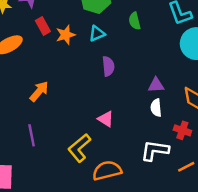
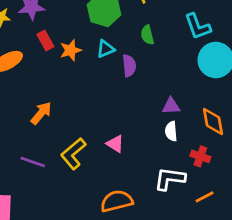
purple semicircle: (108, 66) -> (129, 66), moved
purple line: (32, 135) -> (33, 162), turned -60
yellow L-shape: (79, 148) -> (73, 154), moved

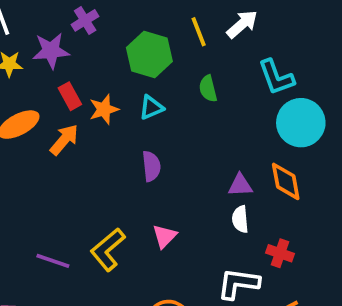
purple semicircle: (129, 66) -> (151, 166), moved
orange arrow: (41, 113) -> (64, 140), moved
orange diamond: (213, 121) -> (286, 181), moved
pink triangle: (115, 144) -> (165, 236), turned 42

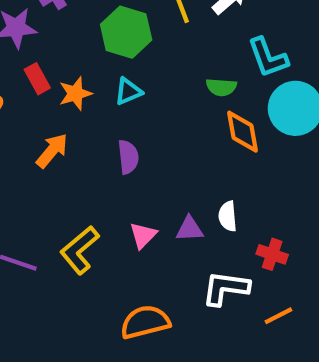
green semicircle: (208, 89) -> (221, 87), moved, turned -72
orange arrow: (64, 140) -> (52, 151), moved
orange diamond: (286, 181) -> (242, 132), moved
purple triangle: (240, 185) -> (190, 229), moved

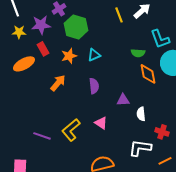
green hexagon: (126, 32) -> (76, 27), moved
red rectangle: (37, 79) -> (43, 49), moved
purple triangle: (190, 229) -> (123, 100), moved
pink triangle: (143, 235) -> (101, 123), turned -40

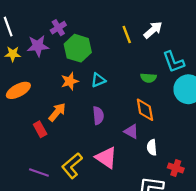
red rectangle: (43, 49) -> (40, 129), moved
orange diamond: (148, 74) -> (145, 110), moved
purple triangle: (123, 100) -> (131, 131), turned 32
pink triangle: (101, 123) -> (106, 158), size x1.5

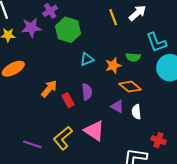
orange star: (70, 81) -> (113, 66), moved
orange diamond: (145, 110) -> (130, 87), turned -40
red rectangle: (40, 129) -> (68, 100), moved
white semicircle: (152, 147) -> (136, 112), moved

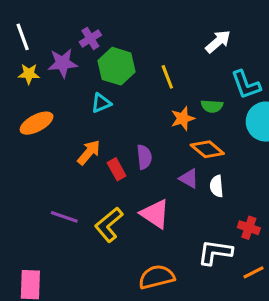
yellow line: (113, 17) -> (167, 77), moved
cyan triangle: (87, 59) -> (101, 103), moved
purple line: (32, 144) -> (64, 217), moved

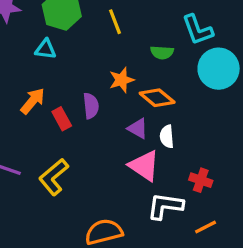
cyan triangle: (101, 103) -> (46, 49), turned 30
orange star: (183, 118) -> (122, 80), moved
pink triangle: (155, 214) -> (144, 166), moved

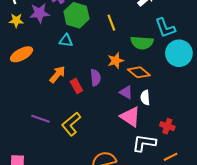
green semicircle: (162, 52) -> (142, 43), size x1.5

